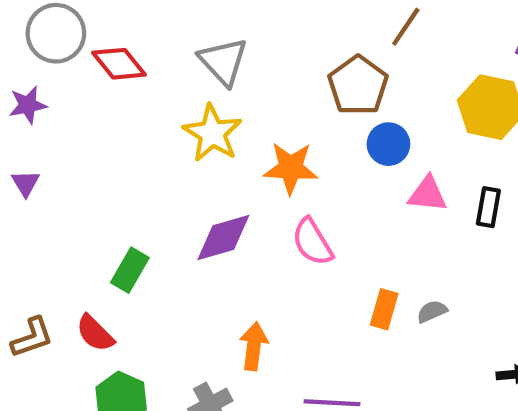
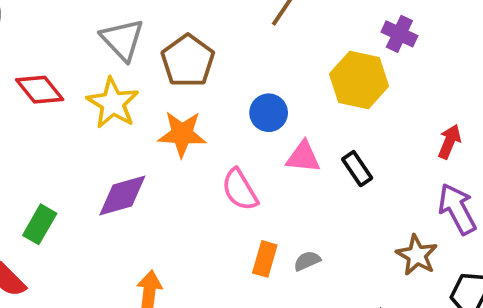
red diamond: (119, 64) -> (40, 90), moved
brown pentagon: (358, 85) -> (188, 61), moved
black rectangle: (488, 207) -> (357, 169), turned -44
pink semicircle: (312, 242) -> (240, 190), moved

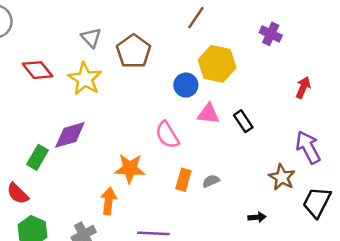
gray triangle: (122, 40) -> (91, 38), size x0.7
yellow hexagon: (359, 80) -> (217, 64), moved
orange star: (182, 134) -> (130, 169), moved
red arrow: (449, 142) -> (303, 88), moved
purple diamond: (122, 195) -> (70, 135), moved

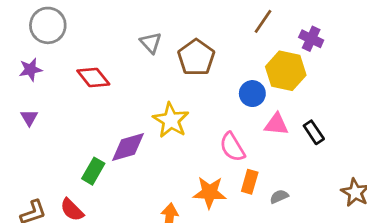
purple cross: (271, 34) -> (311, 39), moved
yellow star: (85, 79) -> (171, 120), moved
orange star: (130, 169) -> (210, 192), moved
orange rectangle: (183, 180) -> (250, 182), moved

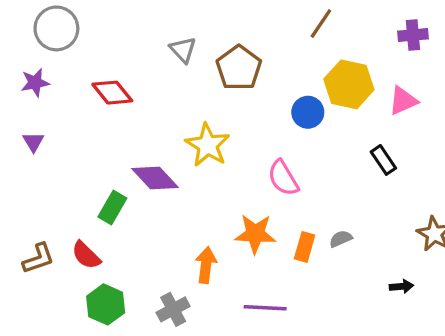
purple cross: (311, 39) -> (413, 35), moved, turned -30
pink triangle: (276, 124) -> (403, 101), moved, turned -30
purple diamond: (128, 147) -> (155, 178), turned 63
orange rectangle: (250, 182) -> (305, 247), moved

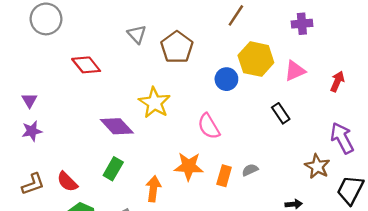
purple star: (35, 83) -> (32, 131), moved
green rectangle: (112, 208) -> (113, 169), moved

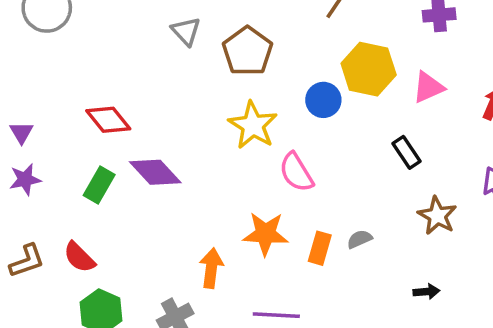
red diamond: (86, 65) -> (108, 120), moved
yellow star: (155, 103) -> (253, 125), moved
brown star: (317, 166) -> (437, 216), moved
green rectangle: (113, 169) -> (99, 185), moved

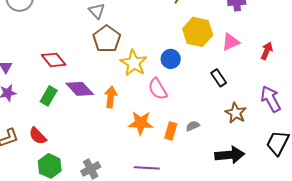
brown pentagon: (247, 51) -> (107, 39), moved
blue circle: (323, 100) -> (171, 59), moved
orange arrow: (211, 268) -> (111, 97), moved
black arrow: (426, 292) -> (230, 155), size x2.0

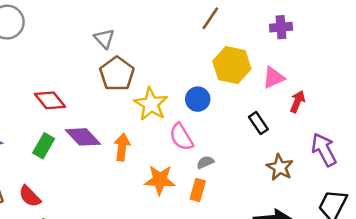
red arrow: (267, 51) -> (297, 102), moved
gray semicircle: (193, 126) -> (205, 162), moved

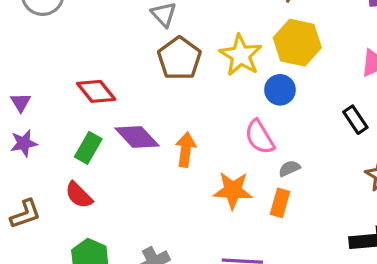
yellow hexagon: (232, 65) -> (297, 43), moved
yellow star: (151, 104) -> (241, 55), moved
red semicircle: (30, 196) -> (79, 195), moved

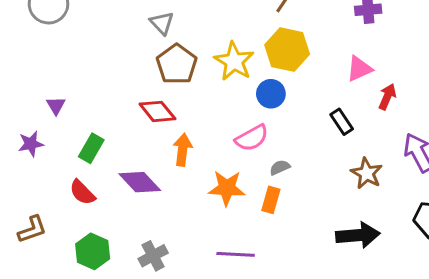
red diamond: (96, 91) -> (157, 111), moved
purple triangle: (21, 102) -> (56, 106), moved
purple diamond: (137, 137) -> (140, 182), moved
pink semicircle: (260, 137) -> (252, 138), turned -88
brown L-shape: (25, 214) -> (32, 229), moved

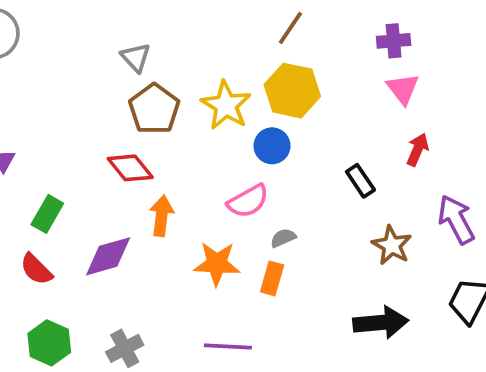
pink triangle: (359, 69) -> (403, 89), moved, turned -44
purple diamond: (140, 182) -> (108, 256), turned -63

